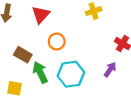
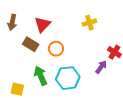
brown rectangle: (23, 55) -> (31, 44), moved
purple arrow: (110, 70) -> (101, 67), moved

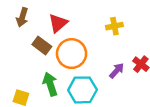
orange circle: (56, 49) -> (72, 54), size x1.6
purple arrow: (101, 67) -> (117, 71), moved

